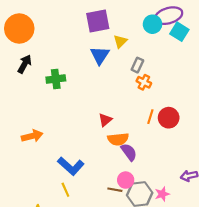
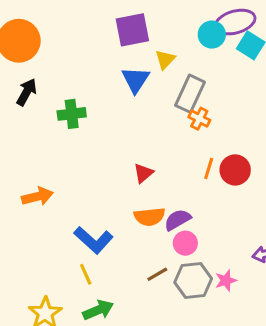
gray rectangle: (137, 65) -> (190, 94), size x1.6
orange semicircle: (118, 139) -> (150, 217), moved
purple semicircle: (129, 152) -> (178, 220), turned -84
pink circle: (126, 180) -> (185, 243), moved
brown line: (115, 190) -> (157, 274), turned -40

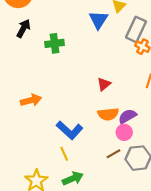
pink circle: (185, 243) -> (124, 132), moved

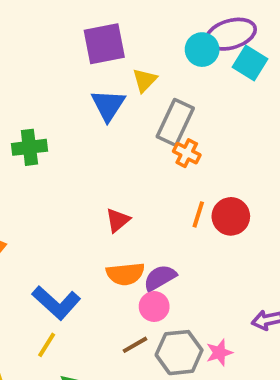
yellow line: (64, 154) -> (47, 345), turned 56

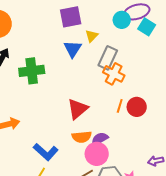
green cross: (29, 147) -> (32, 71), size x1.4
orange cross: (187, 153) -> (114, 74), size x1.5
red triangle: (118, 220) -> (78, 109), size x1.6
pink circle: (154, 307) -> (97, 154), size x1.5

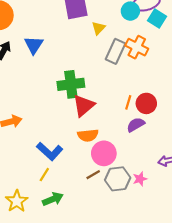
blue triangle: (73, 49) -> (34, 45), moved
green cross: (32, 71) -> (71, 84), moved
orange cross: (114, 74) -> (137, 47), moved
purple semicircle: (100, 139) -> (136, 125), moved

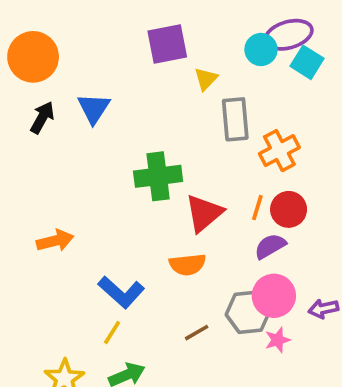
orange cross: (137, 47) -> (279, 151), moved, turned 35
gray rectangle: (116, 51) -> (235, 119), turned -30
red triangle: (84, 106) -> (204, 213), moved
pink circle: (104, 153) -> (274, 296), moved
gray hexagon: (118, 179) -> (248, 312), moved

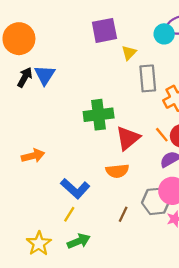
blue triangle: (94, 108) -> (45, 75), moved
orange line: (257, 208) -> (162, 135), turned -56
brown line: (197, 333) -> (123, 214), turned -35

